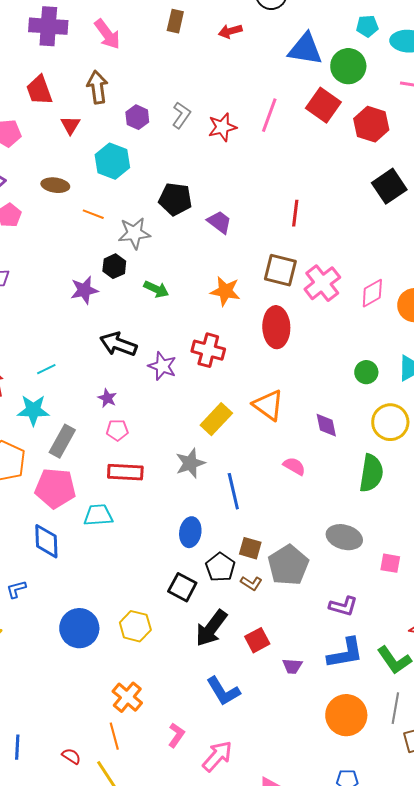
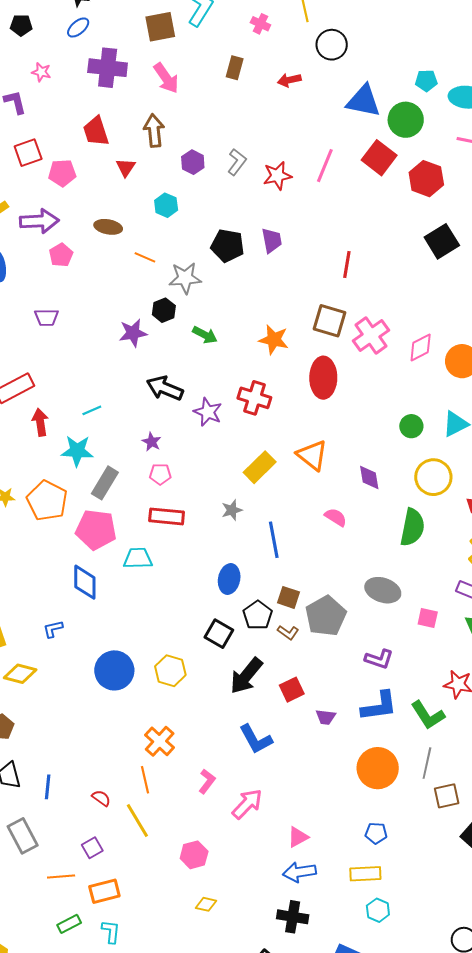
cyan hexagon: (112, 161) -> (166, 205), size x0.7
purple trapezoid: (219, 222) -> (272, 240), moved, turned 40
gray star: (190, 463) -> (232, 510), size x0.7

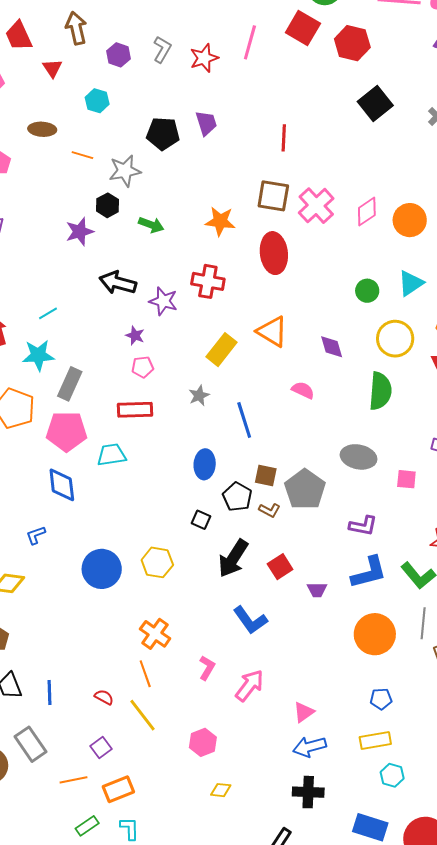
purple star: (152, 442) -> (135, 335), moved
pink pentagon: (160, 474) -> (143, 367), moved
black square: (219, 634) -> (201, 520), size x0.7

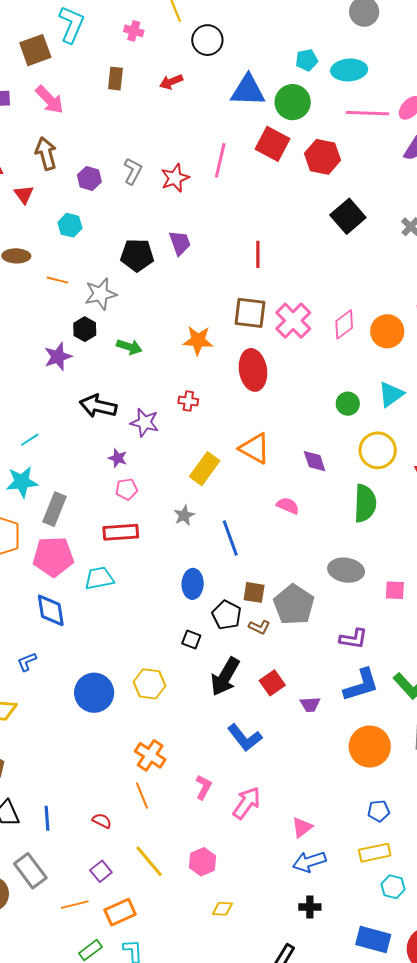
red cross: (208, 281) -> (188, 401), size x0.6
yellow line: (143, 715) -> (149, 861), moved
black cross: (308, 792) -> (310, 907), size x0.7

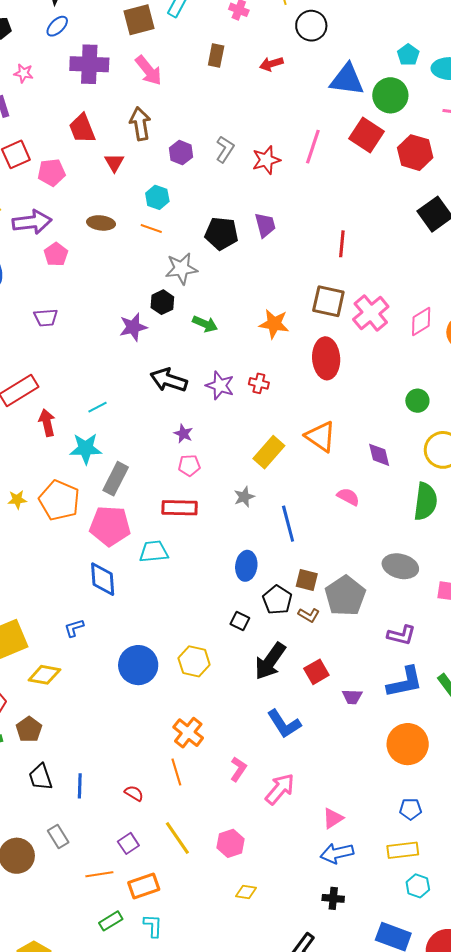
cyan pentagon: (307, 60) -> (408, 55), turned -30
orange line: (58, 280) -> (151, 228), moved
purple star: (145, 423) -> (220, 386), moved
gray rectangle: (30, 871) -> (58, 837), size x0.7

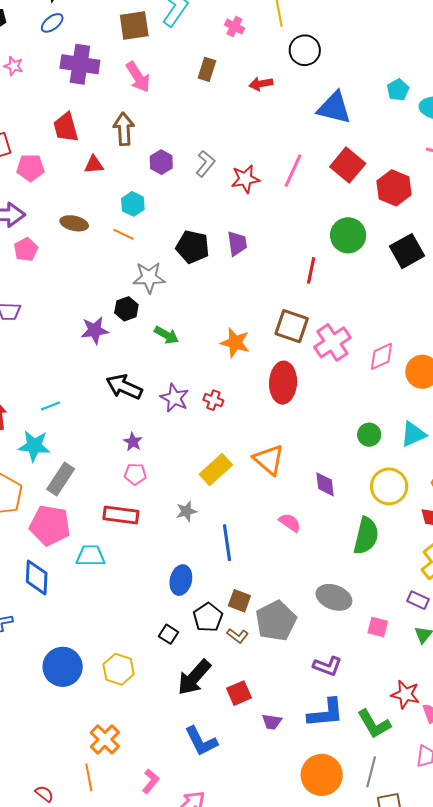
green circle: (390, 95) -> (348, 235), moved
red triangle: (114, 163) -> (94, 165), turned 50

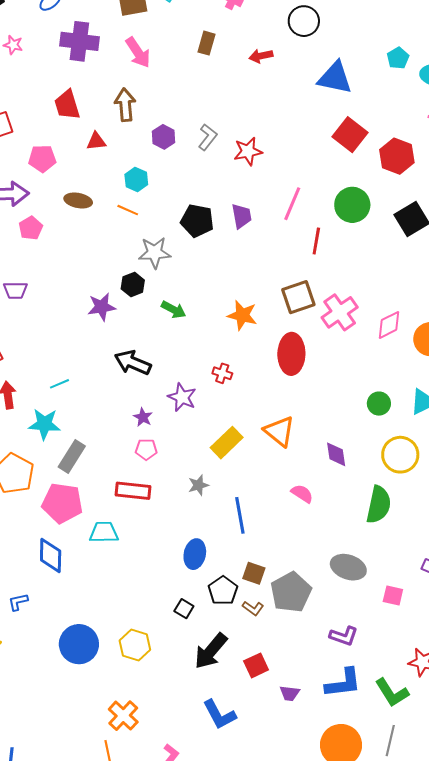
pink pentagon: (30, 168) -> (42, 159), moved
pink line: (293, 171) -> (292, 204), moved
brown square: (292, 326) -> (298, 297), turned -36
purple star: (174, 398) -> (182, 397), moved

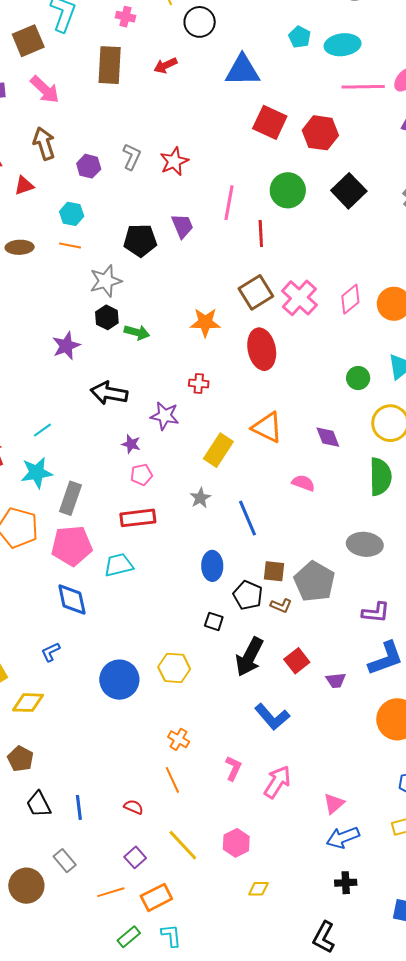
brown rectangle: (207, 43) -> (110, 65), size x1.6
black hexagon: (133, 284) -> (107, 317), moved
orange cross: (123, 716) -> (179, 739), size x0.7

